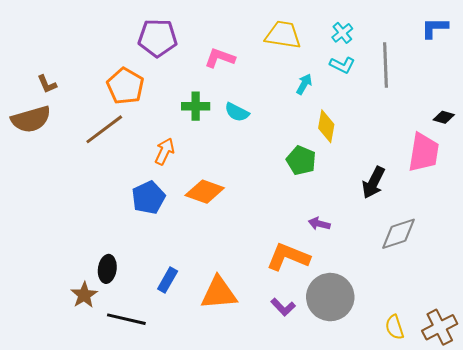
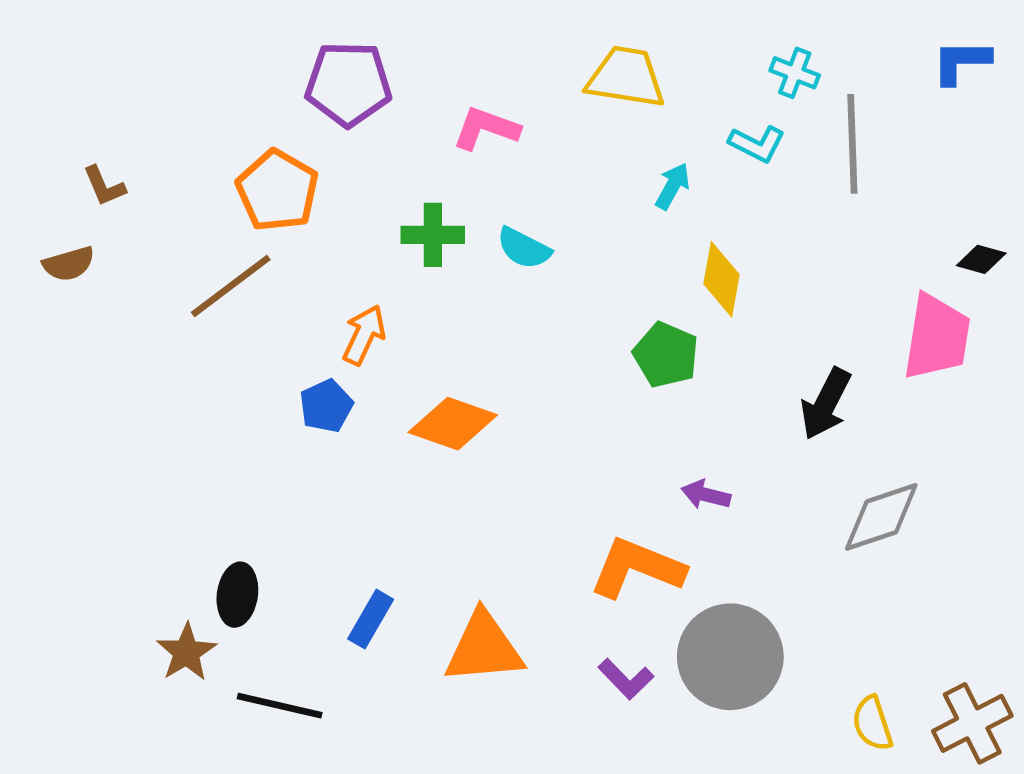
cyan cross: (342, 33) -> (795, 73), moved, turned -30
brown semicircle: (31, 119) -> (69, 264), size x0.6
blue pentagon: (148, 198) -> (326, 406), moved, size x0.7

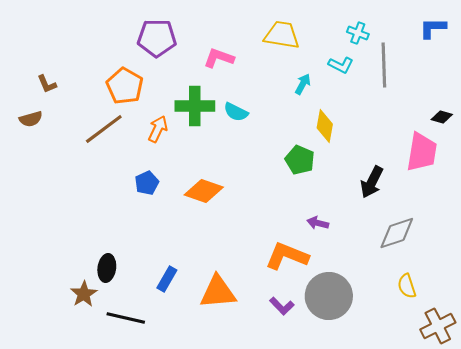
green cross: (433, 235) -> (195, 106), size x1.4
orange arrow: (364, 335) -> (158, 129), moved
yellow semicircle: (872, 723) -> (407, 286), moved

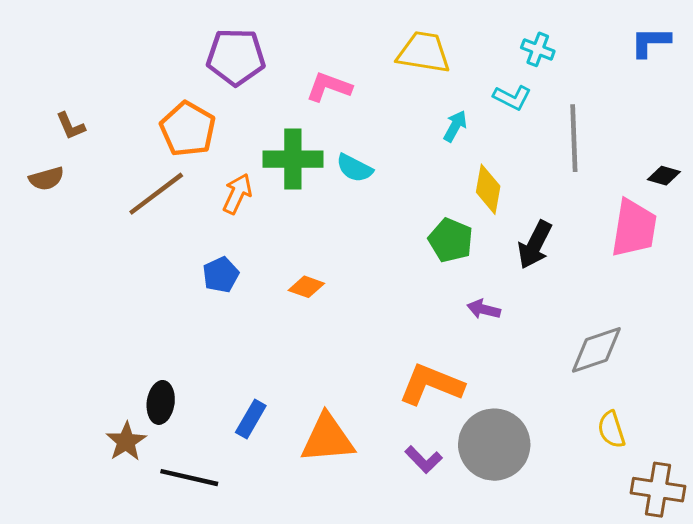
gray line: (384, 65) -> (574, 138), moved
black arrow: (372, 182) -> (535, 245), moved
orange diamond: (204, 191) -> (306, 287), size x0.6
purple arrow: (318, 223) -> (484, 309), moved
brown cross: (438, 326) -> (658, 490), turned 36

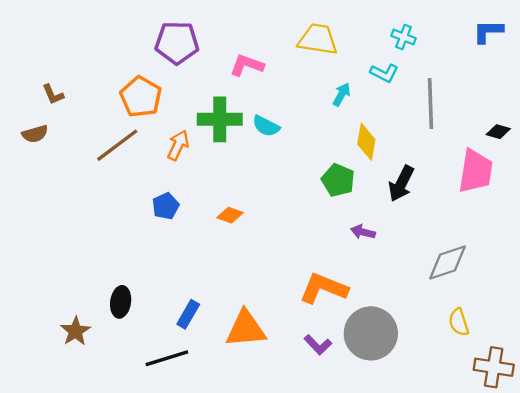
brown star: (126, 442) -> (76, 331), moved
black line: (189, 478) -> (167, 358), moved, turned -30

